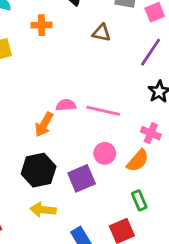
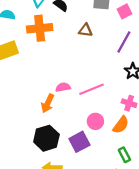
orange cross: (42, 25) -> (40, 28), size x1.6
pink line: (103, 111) -> (92, 89), turned -30

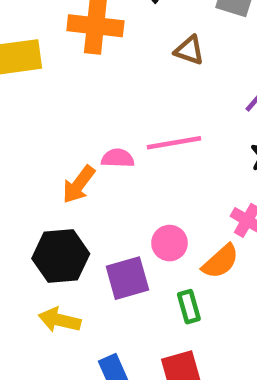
pink line: (92, 89) -> (174, 143), moved
green rectangle: (124, 155) -> (189, 307), moved

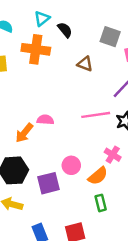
pink line: (174, 143) -> (96, 115), moved
green rectangle: (189, 307) -> (101, 203), moved

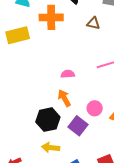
orange arrow: (24, 133) -> (64, 98), moved, turned 120
purple square: (48, 183) -> (78, 126), turned -30

